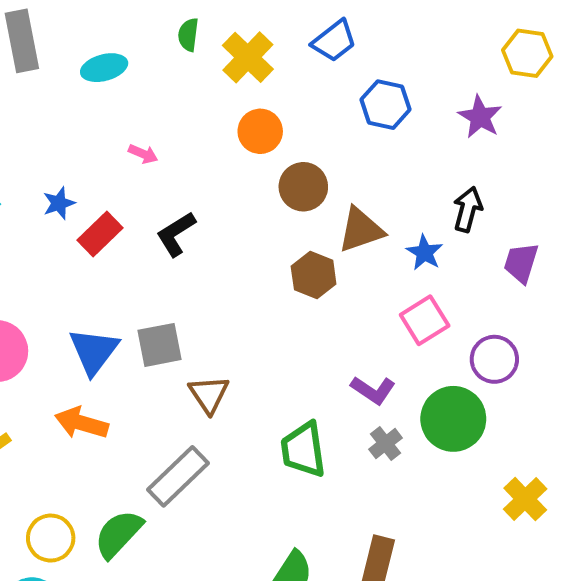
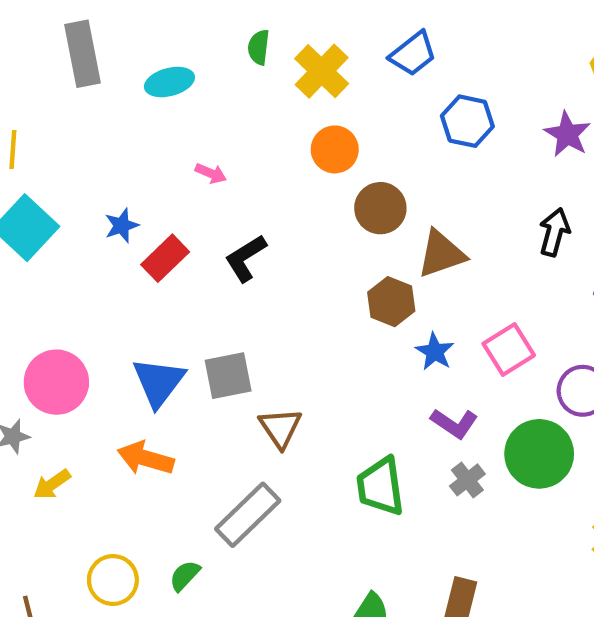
blue star: (425, 252) -> (435, 352), moved
green semicircle: (118, 534) -> (185, 576), size x0.6

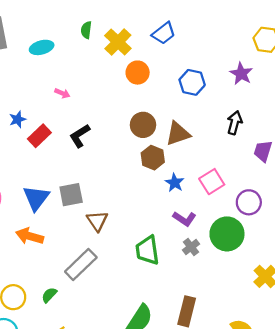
blue hexagon: (467, 121) -> (192, 82), moved
orange circle: (335, 149) -> (138, 73), moved
brown circle: (380, 208) -> (143, 125), moved

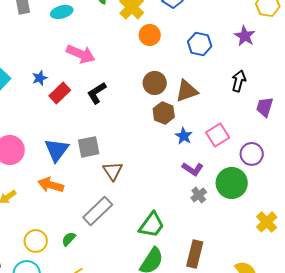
pink arrow: (62, 93) -> (81, 54), size x2.0
green trapezoid: (147, 250) -> (152, 225), moved, turned -136

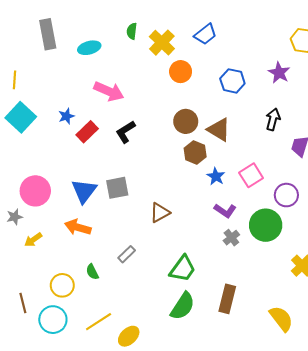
brown triangle: (187, 91) -> (219, 130), turned 50
brown triangle: (113, 171) -> (160, 213), moved, turned 35
gray rectangle: (98, 211) -> (127, 254), size x0.6
green semicircle: (69, 239) -> (92, 272), moved, turned -70

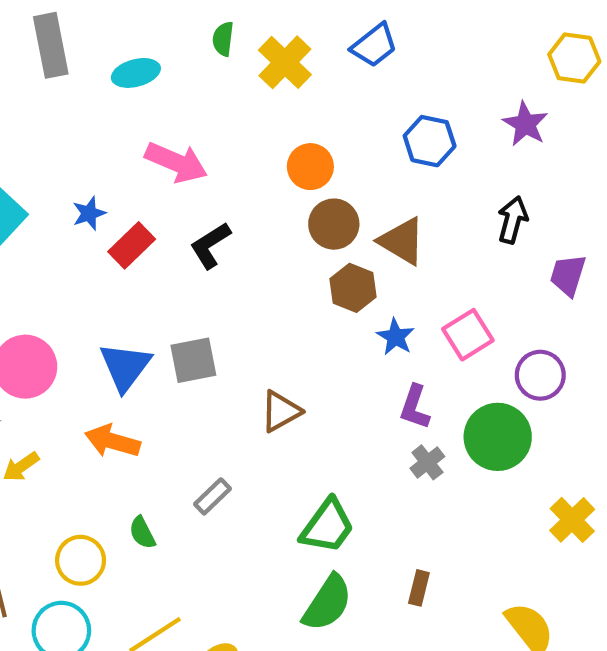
orange circle: (181, 72) -> (310, 167), moved
purple L-shape: (225, 211) -> (415, 407), turned 75
brown rectangle: (227, 299) -> (419, 588), size x0.6

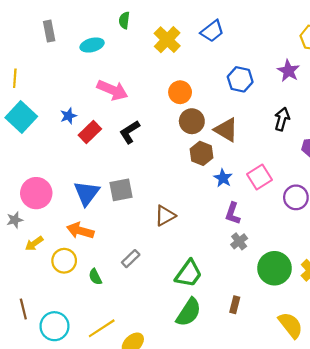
green semicircle: (223, 39) -> (124, 20), moved
gray rectangle: (51, 45) -> (49, 31), size x0.7
green circle: (498, 437) -> (274, 268), moved
yellow circle: (81, 560) -> (64, 261), moved

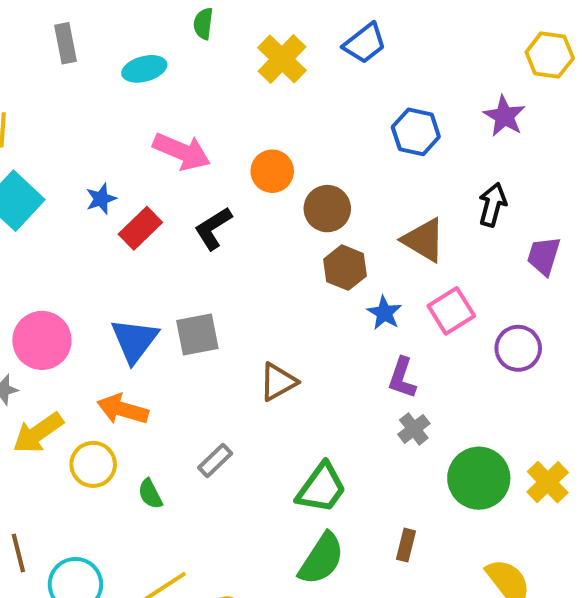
orange circle: (180, 92) -> (272, 171), moved
brown triangle: (226, 130) -> (424, 240), moved
yellow arrow: (34, 244) -> (38, 433), size x1.5

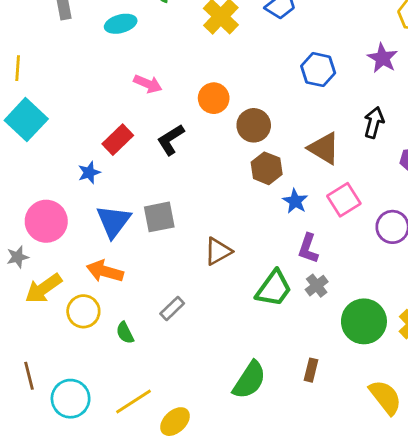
pink arrow: (182, 152) -> (148, 84), size x0.7
blue star: (101, 199) -> (89, 173), moved
green trapezoid: (321, 488) -> (274, 288), moved

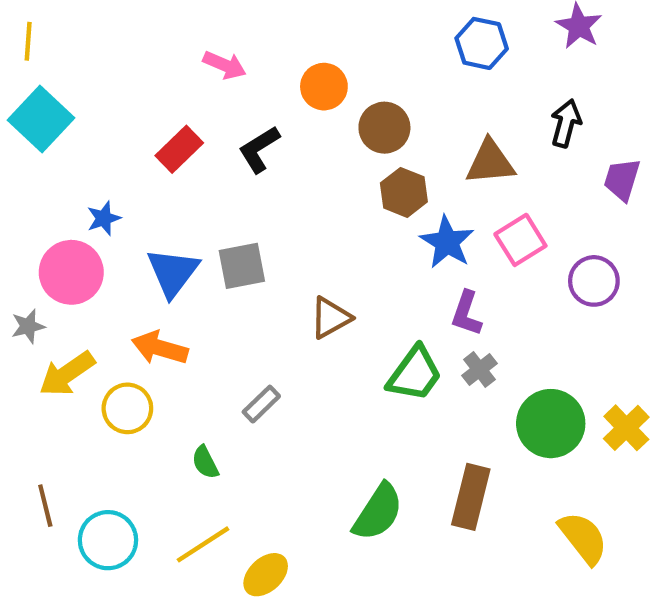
brown triangle: (324, 148) -> (490, 162), turned -36
blue star: (89, 173) -> (104, 218), moved
blue star: (295, 201) -> (447, 242), size x1.4
green semicircle: (125, 333) -> (205, 462), moved
brown rectangle: (311, 370) -> (471, 497), size x1.8

